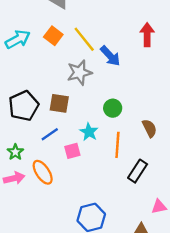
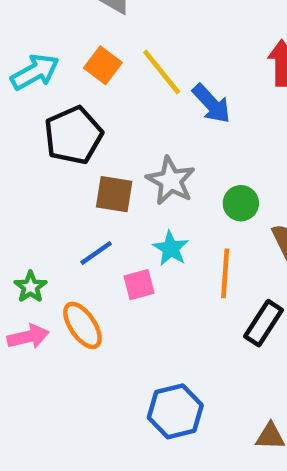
gray star: (79, 73) -> (171, 181), moved, turned -30
black pentagon: (24, 106) -> (73, 135), moved
green circle: (113, 108) -> (241, 203), moved

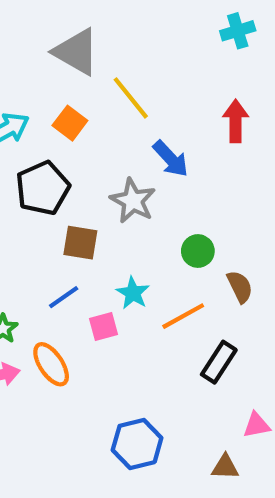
yellow line: (162, 72) -> (131, 98), moved
gray star: (171, 181) -> (133, 201), moved
orange line: (225, 273) -> (183, 316), turned 57

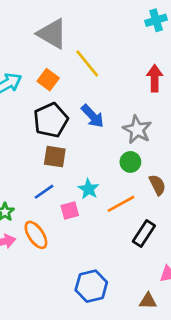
blue arrow: (171, 159) -> (93, 116), moved
black pentagon: (43, 188) -> (51, 120), moved
gray star: (133, 201) -> (137, 130), moved

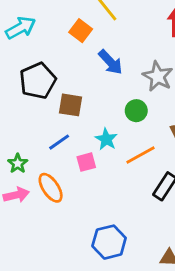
orange square: (48, 80) -> (81, 31), moved
black pentagon: (51, 120) -> (38, 81), moved
green circle: (130, 162) -> (136, 111), moved

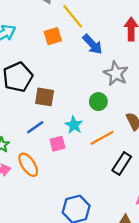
orange square: (81, 31) -> (53, 36), turned 36
blue arrow: (111, 62) -> (92, 44), moved

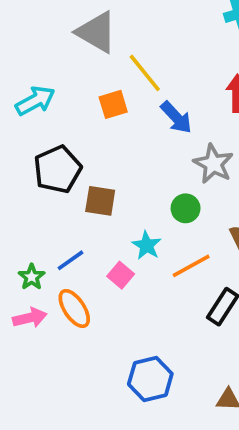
blue line: (35, 127) -> (71, 260), moved
pink square: (57, 144) -> (121, 275), turned -35

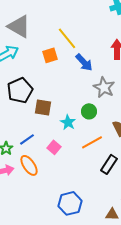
gray triangle: (96, 32) -> (19, 26), moved
cyan star: (147, 245) -> (68, 122), moved

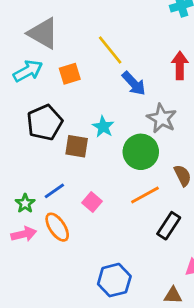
orange square: (50, 55) -> (70, 74), moved
green circle: (89, 111) -> (141, 152), size x1.6
cyan star: (68, 122) -> (103, 127), moved

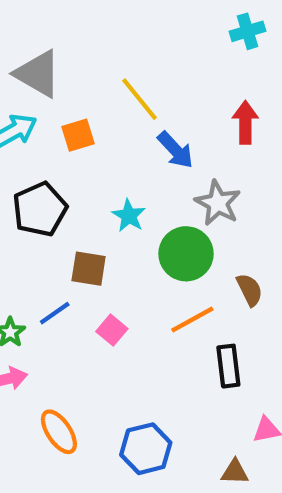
brown square: (77, 146) -> (89, 269), moved
black rectangle: (169, 226) -> (228, 366), turned -40
orange ellipse: (57, 227) -> (59, 432), moved

